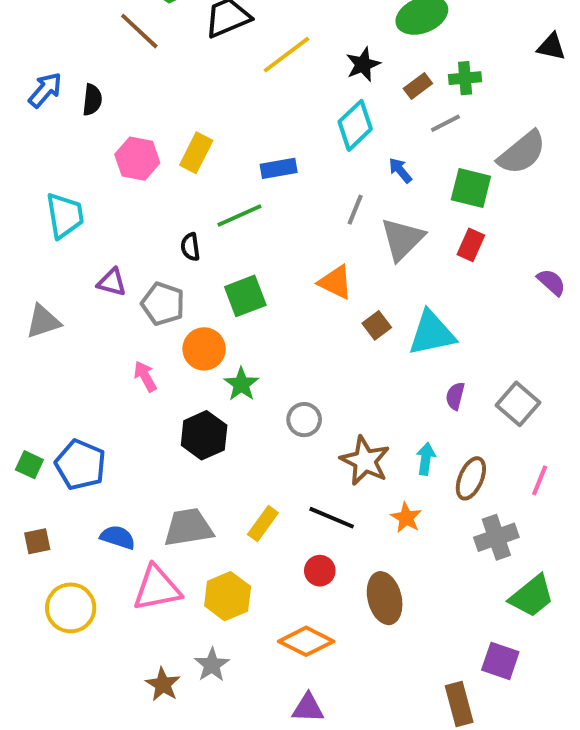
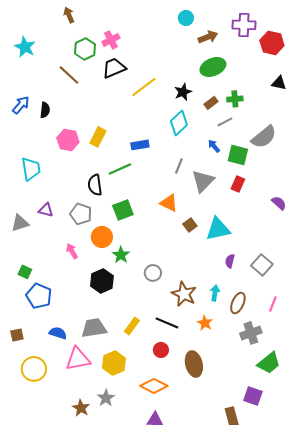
blue arrow: (400, 170) -> (214, 146), moved
black semicircle: (190, 247) -> (95, 185), size x1.5
purple triangle: (112, 282) -> (46, 210), moved
green square: (29, 465) -> (25, 272), moved

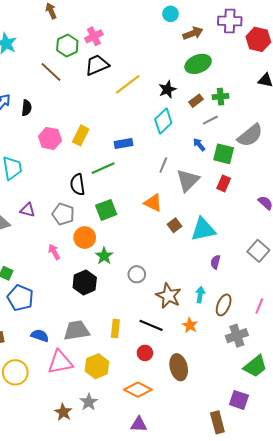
gray square: (262, 265) -> (258, 251), moved
yellow rectangle: (132, 326) -> (115, 328), turned -30

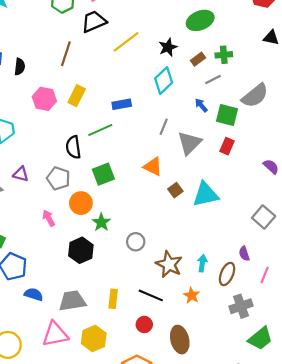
brown line: (51, 72) -> (66, 54), moved, turned 65
purple semicircle: (215, 262) -> (244, 254), moved, turned -32
blue semicircle: (40, 336) -> (34, 294), moved

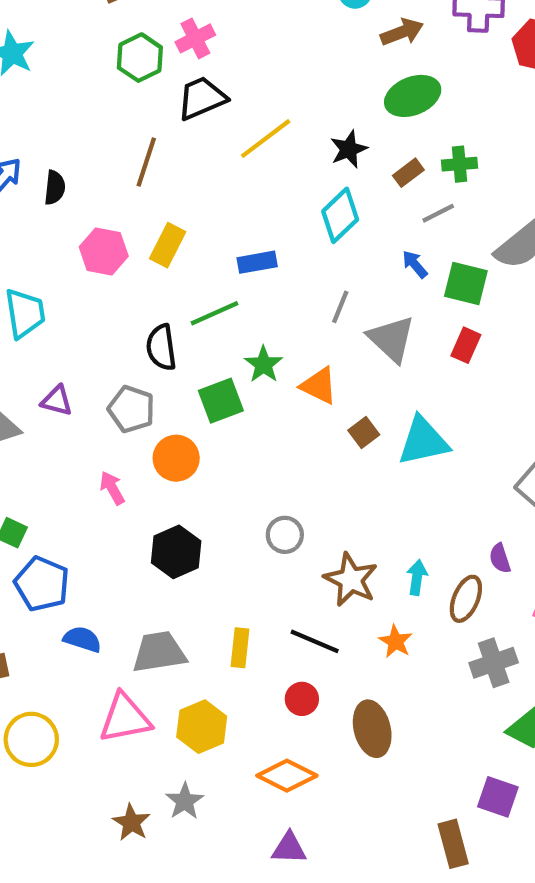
gray triangle: (189, 143) -> (391, 339), turned -32
green star: (101, 222) -> (263, 364), moved

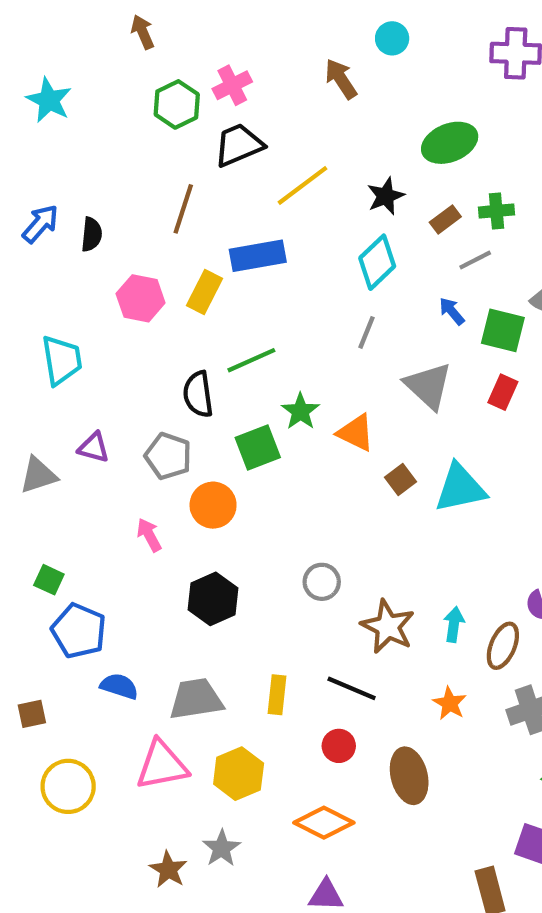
brown arrow: (402, 32) -> (341, 79), moved, turned -102
blue rectangle: (257, 262) -> (258, 256), moved, size x1.4
gray line: (340, 307) -> (366, 332), moved
orange star: (396, 641) -> (450, 703), moved

